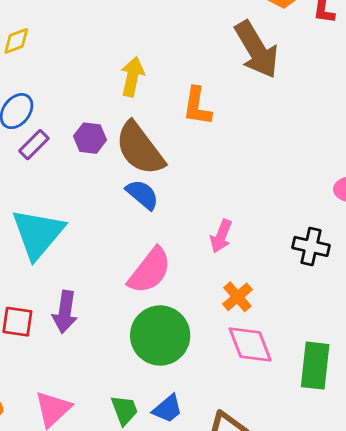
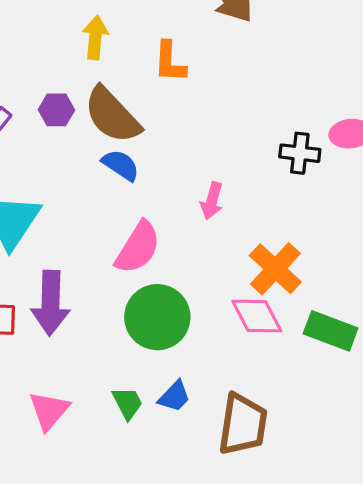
black cross: (311, 246) -> (300, 153), moved
orange cross: (237, 297) -> (275, 269), moved, size x1.6
purple arrow: (65, 312) -> (50, 303), size x1.4
green rectangle: (315, 366) -> (331, 331), turned -69

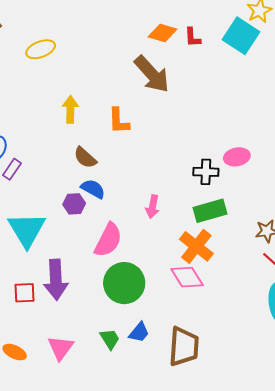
purple hexagon: (56, 110) -> (74, 204), moved
brown semicircle: (112, 115) -> (85, 158), size x0.6
green rectangle: (331, 331) -> (210, 211), moved, turned -32

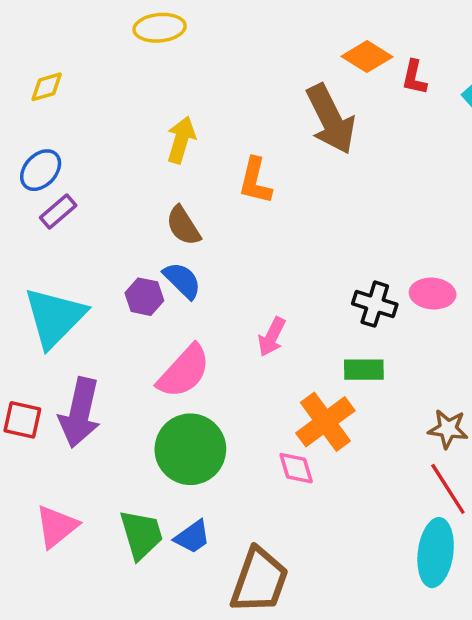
green rectangle: (210, 211) -> (364, 370), size x0.7
pink diamond: (187, 277) -> (296, 468), size x0.7
green trapezoid: (110, 339) -> (141, 534), size x1.4

